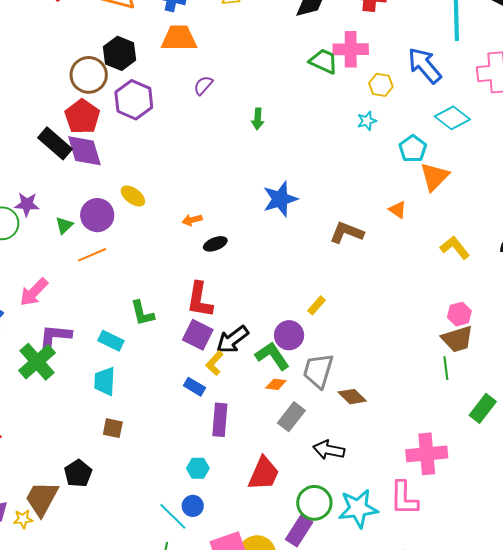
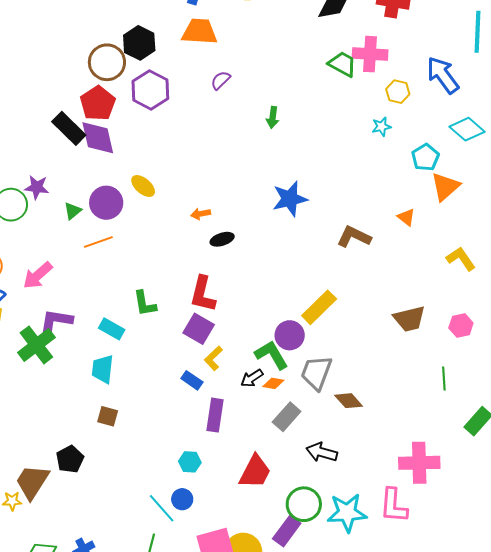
yellow rectangle: (317, 305) -> (319, 307), size x1.8
brown trapezoid: (457, 339) -> (409, 319), moved
black arrow: (232, 340) -> (252, 378), moved, size x0.7

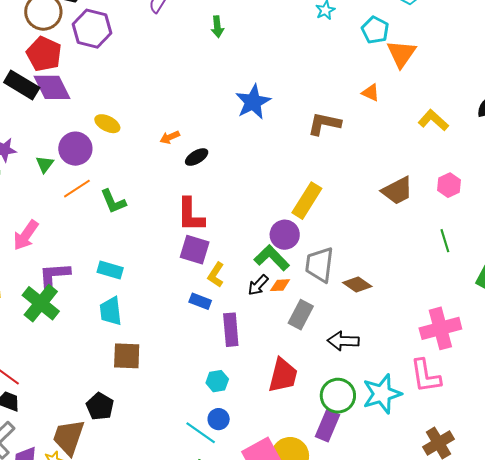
green L-shape: (145, 304) -> (113, 201), moved
brown square: (108, 416) -> (127, 356), size x1.4

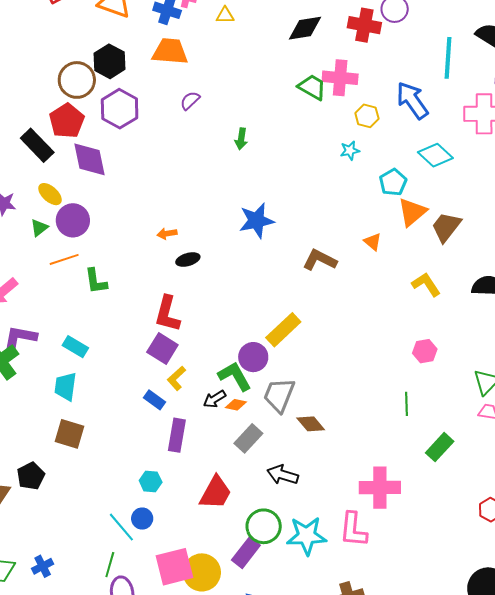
purple diamond: (52, 87) -> (90, 159), moved
yellow ellipse: (107, 124) -> (50, 194), moved
brown trapezoid: (397, 191) -> (446, 227), moved, turned 140

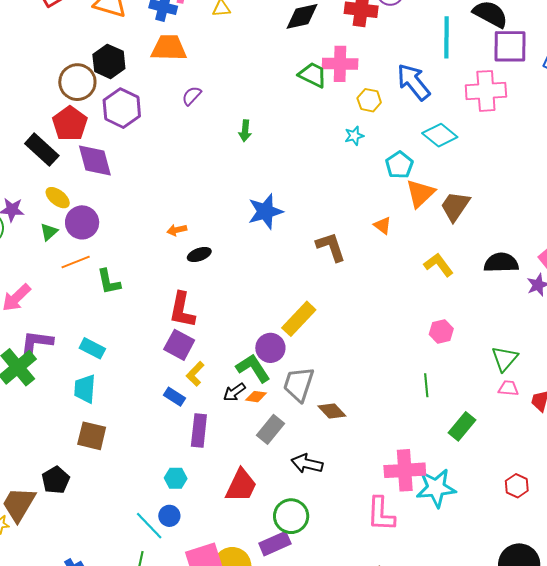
brown L-shape: (320, 260) -> (331, 247), turned 48
cyan star: (307, 536) -> (436, 488), moved
purple rectangle: (246, 553) -> (275, 544), turned 32

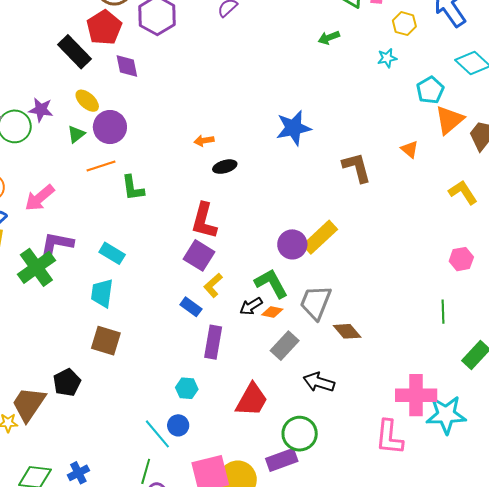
green arrow: (245, 131) -> (329, 38), moved, turned 60
purple diamond: (95, 160) -> (127, 66), size x0.7
purple circle: (270, 348) -> (292, 244), moved

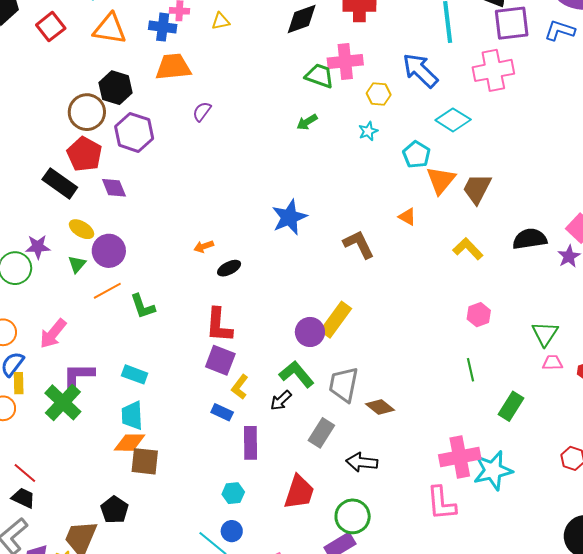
orange diamond: (272, 312) -> (129, 443), moved, size x1.5

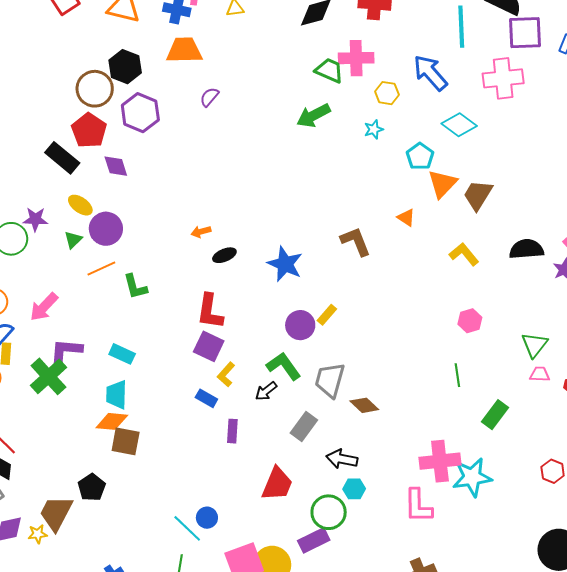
green arrow: (307, 122) -> (313, 116), size x1.6
blue star: (289, 217) -> (285, 264), moved, turned -30
yellow rectangle: (336, 320) -> (327, 315), size x0.6
purple rectangle: (251, 443) -> (232, 431), size x0.7
cyan hexagon: (233, 493) -> (354, 489), moved

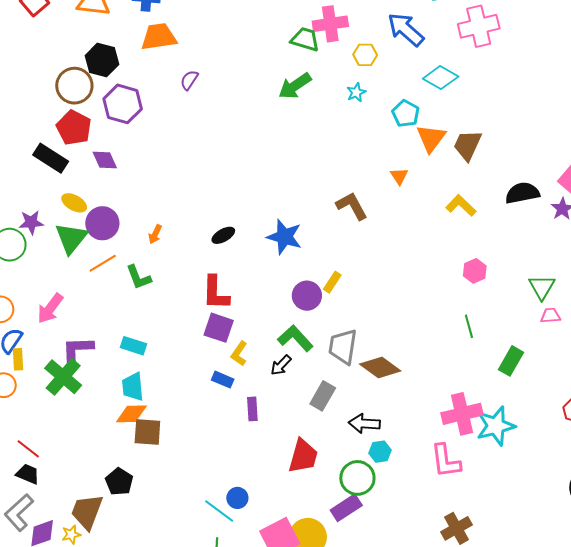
orange triangle: (406, 218) -> (399, 176), turned 30
orange arrow: (201, 232) -> (155, 234), moved, turned -42
green triangle: (73, 240) -> (71, 238), size x1.8
brown diamond: (364, 405) -> (380, 367), size x1.4

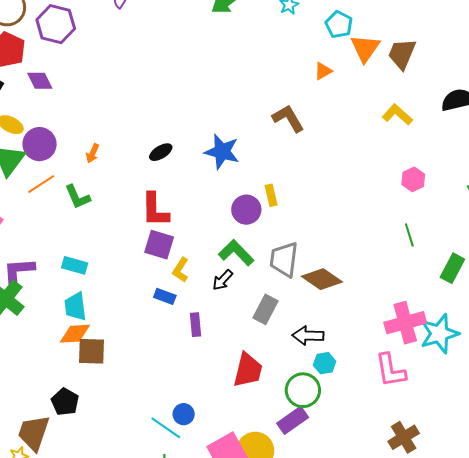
orange triangle: (399, 176) -> (323, 71), moved, turned 36
yellow rectangle: (332, 282) -> (271, 195), turned -45

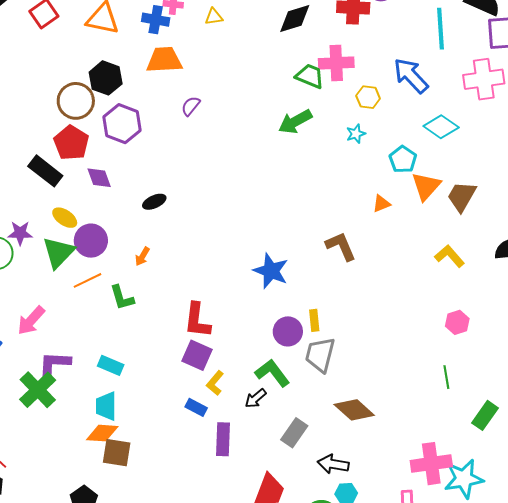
black ellipse: (161, 152) -> (154, 202), moved
gray trapezoid: (284, 259) -> (320, 355), moved
purple rectangle: (196, 325) -> (223, 439), size x1.4

